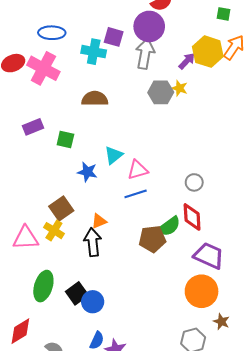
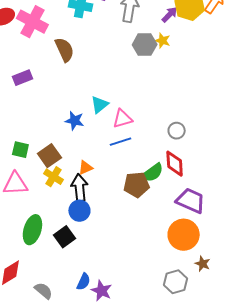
brown semicircle: (95, 99) -> (64, 50), moved, turned 65
green square: (65, 140) -> (20, 150), moved
yellow cross: (54, 231) -> (53, 177), moved
blue circle: (93, 302) -> (79, 211), moved

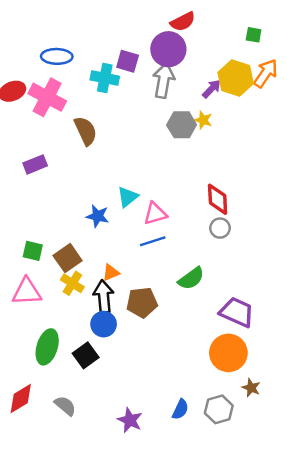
red diamond: (175, 164) -> (218, 199), moved
brown pentagon: (137, 185) -> (142, 302), moved
blue semicircle: (83, 282) -> (180, 409), moved
gray semicircle: (43, 291) -> (65, 406), moved

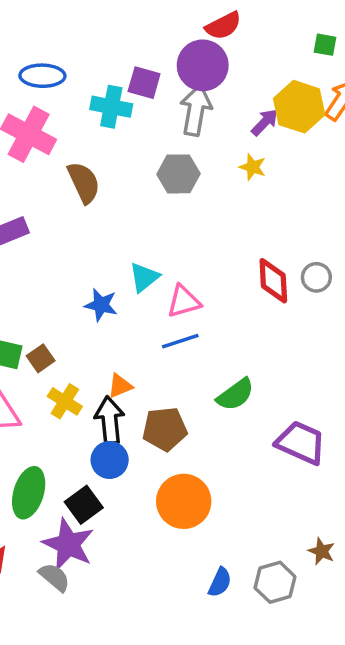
gray hexagon: (182, 125) -> (179, 174), moved
gray circle: (220, 228) -> (316, 277), moved
brown square: (68, 258) -> (41, 358), moved, size x0.7
orange circle: (228, 353) -> (184, 501), moved
purple star: (130, 420) -> (68, 544), moved, size x1.4

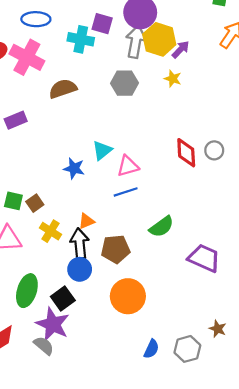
yellow hexagon: (299, 107) -> (159, 39), moved
brown semicircle: (84, 183) -> (63, 89), turned -84

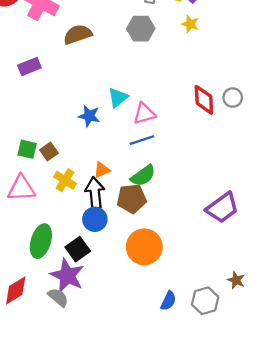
green semicircle: (162, 227) -> (143, 176), moved
purple trapezoid: (204, 258) -> (222, 208), turned 120

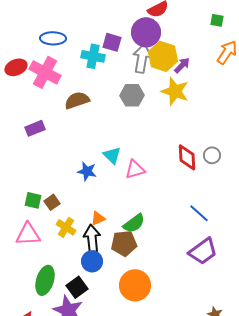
yellow star: (190, 24) -> (175, 91), size x1.8
cyan triangle: (118, 98) -> (112, 155), turned -36
blue line: (142, 140) -> (199, 213), moved, turned 60

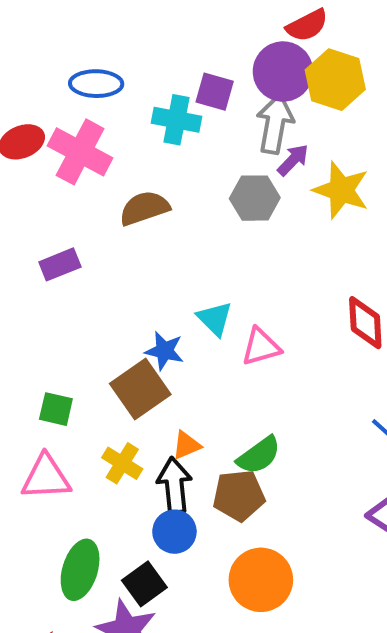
yellow hexagon: (163, 56) -> (335, 80), moved
purple arrow: (182, 65) -> (293, 160), moved
brown square: (52, 202) -> (140, 389), moved, size x1.8

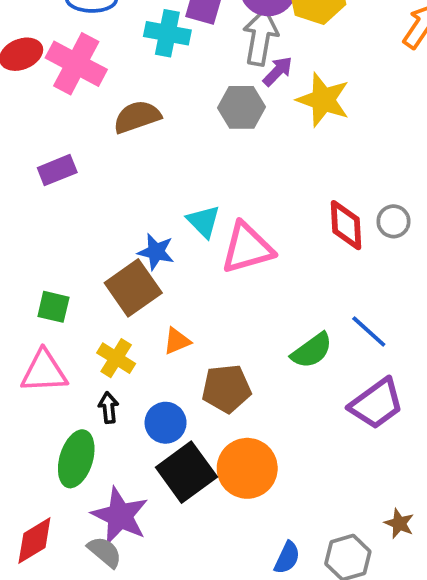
pink triangle: (261, 347) -> (247, 248), size x1.4
green semicircle: (259, 455) -> (312, 351), moved
black arrow: (174, 485) -> (109, 408), moved, size x0.6
black square: (144, 584) -> (186, 472), moved, size x1.4

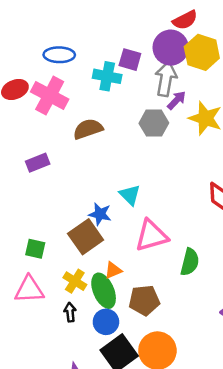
pink triangle: (247, 248) -> (151, 236), moved
green semicircle: (312, 351) -> (190, 262), moved, turned -40
green ellipse: (76, 459) -> (104, 291), moved, turned -40

